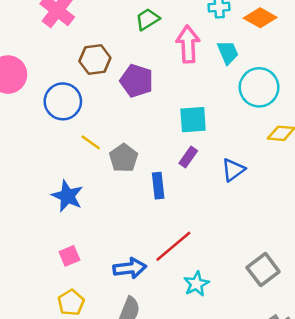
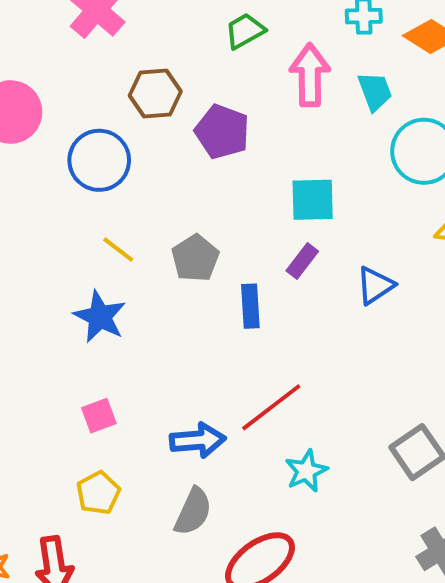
yellow line: (91, 142) -> (118, 250), moved

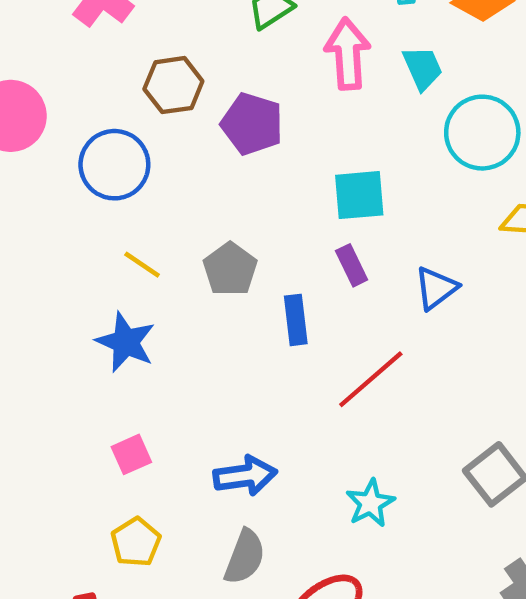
purple rectangle: (302, 261) -> (352, 265), turned -60
red line: (271, 407) -> (371, 379), moved

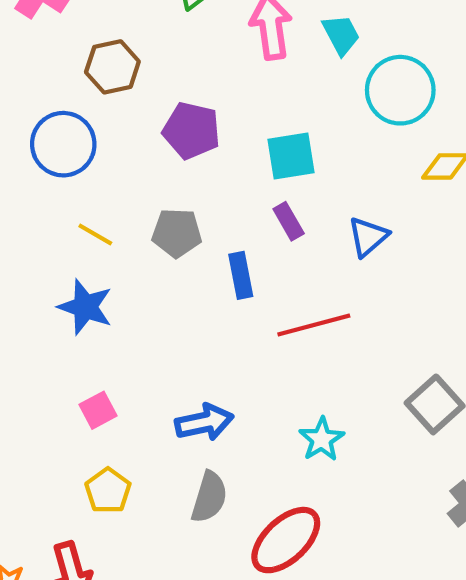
purple pentagon: (252, 124) -> (191, 130), moved
gray pentagon: (230, 269) -> (177, 233), turned -30
red line: (371, 379) -> (314, 325), turned 30

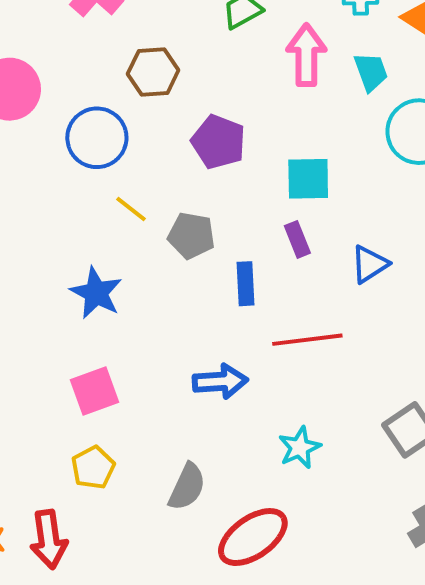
yellow line: (95, 234) -> (131, 209), moved
pink square: (98, 410) -> (94, 391), size x1.4
blue arrow: (204, 422) -> (220, 381), moved

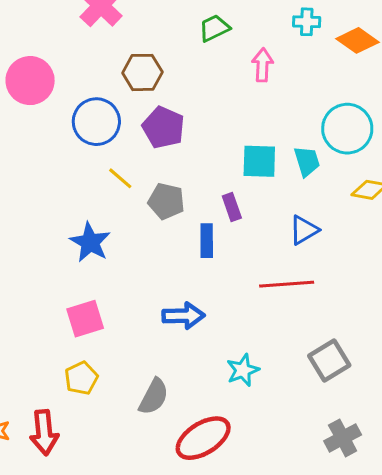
pink arrow: (306, 55) -> (262, 65), size x0.7
cyan trapezoid: (371, 72) -> (307, 161), moved
purple pentagon: (219, 142) -> (163, 127), moved
purple rectangle: (297, 239) -> (232, 207), moved
red line: (307, 340) -> (287, 284), moved

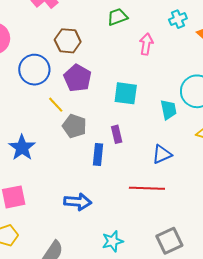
cyan cross: (307, 22) -> (178, 19), turned -30
cyan square: (259, 161) -> (126, 93), moved
yellow line: (120, 178) -> (56, 105), moved

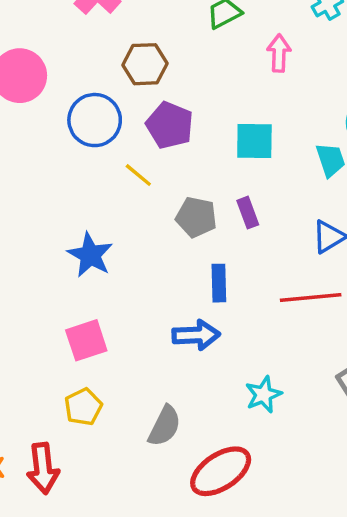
gray pentagon: (74, 126) -> (196, 217), moved
blue rectangle: (98, 155) -> (219, 283), moved

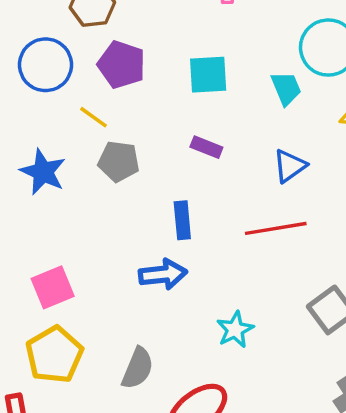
purple rectangle: (248, 213) -> (206, 147), turned -44
gray pentagon: (196, 217) -> (119, 161), moved
blue star: (90, 255) -> (43, 172), moved
yellow pentagon: (83, 407) -> (54, 355), size x1.5

